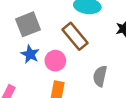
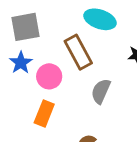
gray semicircle: (100, 76) -> (101, 91), moved

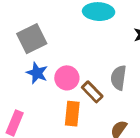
brown rectangle: (78, 52) -> (92, 92), moved, size x0.7

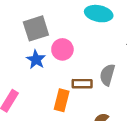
pink circle: (67, 78) -> (62, 49), moved
brown rectangle: (92, 92) -> (82, 84), turned -54

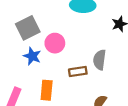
orange rectangle: (62, 100) -> (47, 90), moved

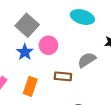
gray square: (28, 28) -> (27, 25), turned -35
gray semicircle: (99, 60) -> (87, 60), moved, turned 36

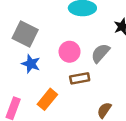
pink circle: (48, 45) -> (70, 52), moved
orange rectangle: (30, 86) -> (47, 99), turned 36

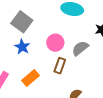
brown rectangle: (80, 78) -> (60, 66), turned -70

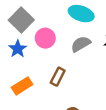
pink circle: (55, 43) -> (45, 38), moved
gray semicircle: (80, 48) -> (81, 44), moved

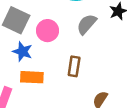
orange rectangle: (22, 86) -> (32, 77), moved, turned 54

